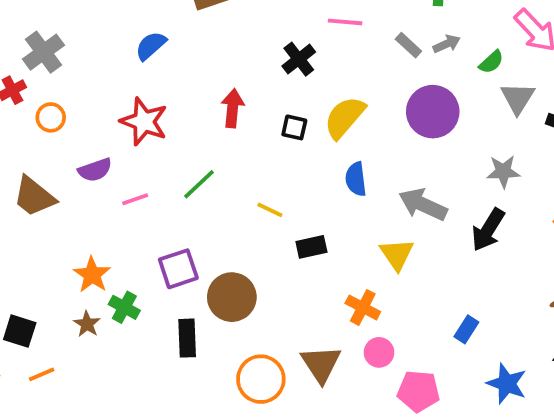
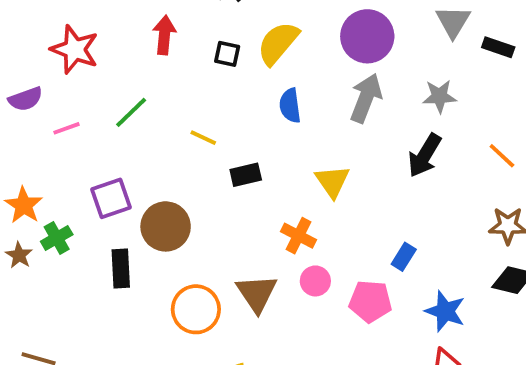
gray arrow: (423, 204) -> (366, 98), moved, turned 87
green cross: (124, 307) -> (57, 238), turned 32
pink pentagon: (418, 391) -> (370, 301), moved

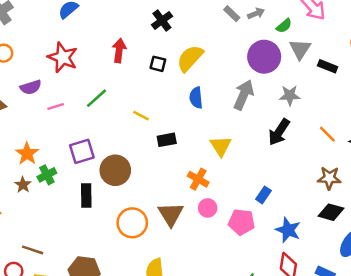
purple circle: (367, 36) -> (264, 57), moved

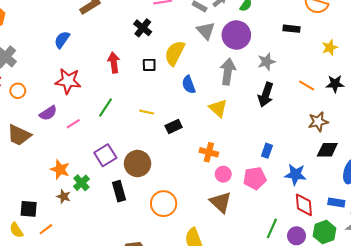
gray triangle: (300, 49) -> (206, 31), moved
yellow triangle: (221, 146) -> (218, 108), moved
brown triangle: (171, 214) -> (221, 202), moved

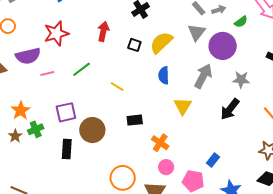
red star: (68, 81) -> (56, 33), turned 30
purple semicircle: (48, 113) -> (28, 56), size x1.4
black rectangle: (174, 127) -> (135, 120), moved
orange circle: (164, 204) -> (123, 178), moved

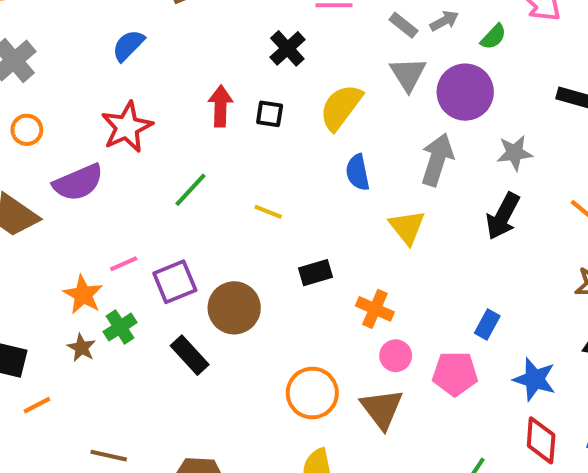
black square: (134, 45) -> (270, 114), moved
pink line: (47, 74) -> (124, 264), moved
black rectangle: (67, 149) -> (190, 355), turned -36

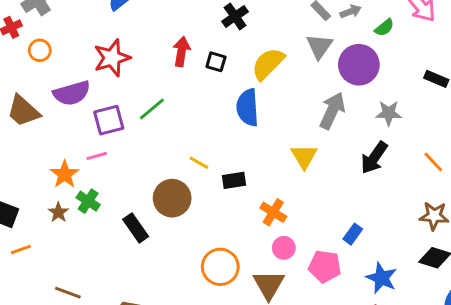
blue semicircle: (358, 172) -> (248, 108), moved, size x1.4
yellow line: (268, 212) -> (199, 163), moved
purple square: (175, 282) -> (109, 120), moved
green cross: (120, 327) -> (88, 201), turned -30

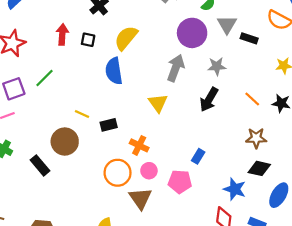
gray triangle: (319, 46) -> (227, 25), moved
orange circle: (220, 267) -> (118, 173), moved
blue star: (382, 278) -> (235, 189), moved

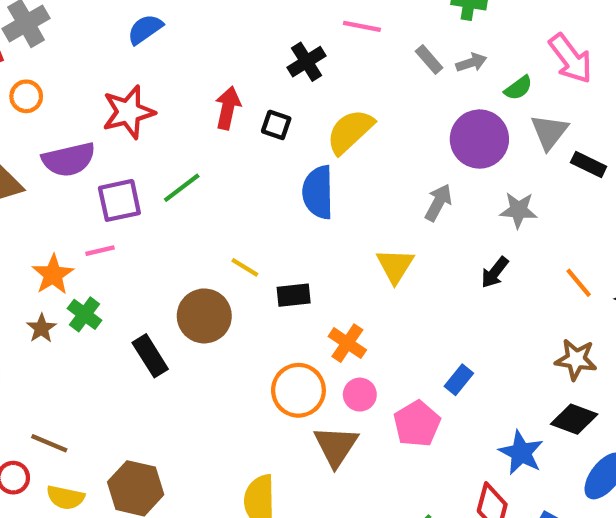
gray arrow: (176, 68) -> (438, 203), size x0.7
black arrow: (209, 100) -> (495, 272), size x0.7
pink pentagon: (180, 182) -> (417, 424), turned 30

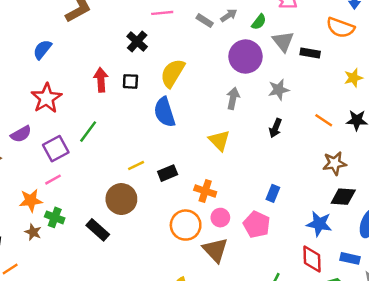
purple semicircle: (69, 159) -> (21, 134), size x0.7
yellow line: (245, 267) -> (136, 166), turned -42
orange star: (53, 275) -> (31, 200), turned -30

